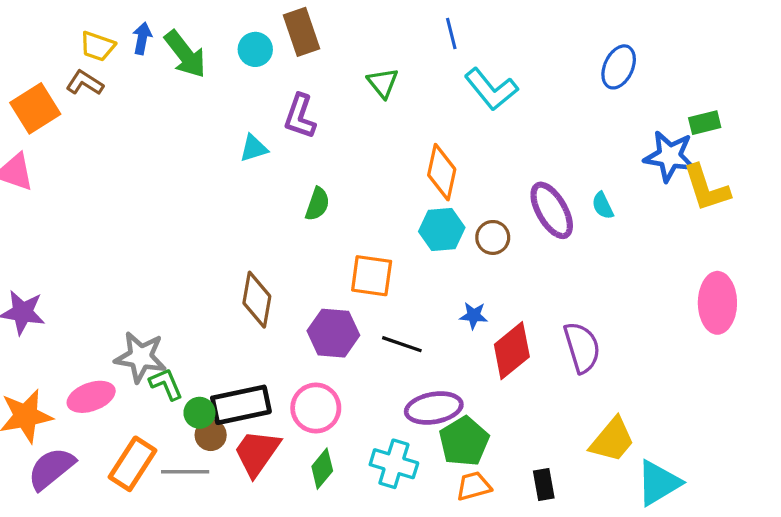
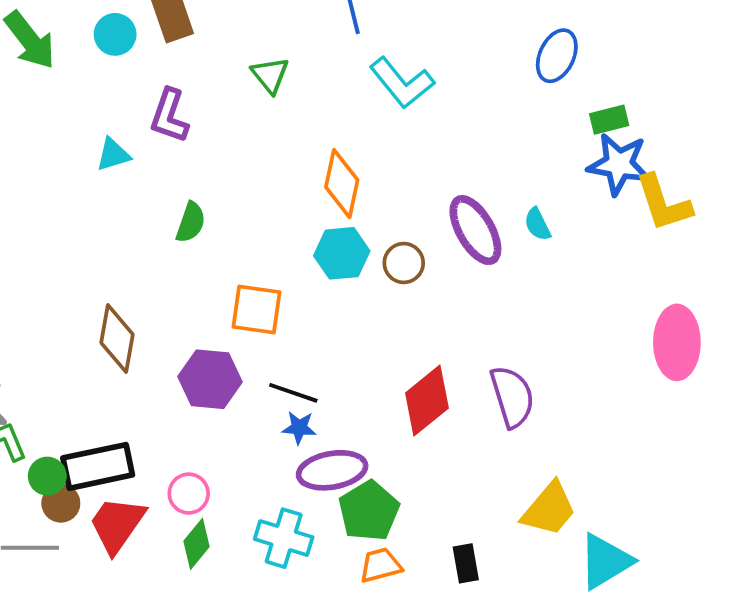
green rectangle: (705, 123) -> (609, 120), moved
blue star: (474, 316) -> (299, 428), moved
pink circle: (316, 408) -> (189, 494), moved, size x0.7

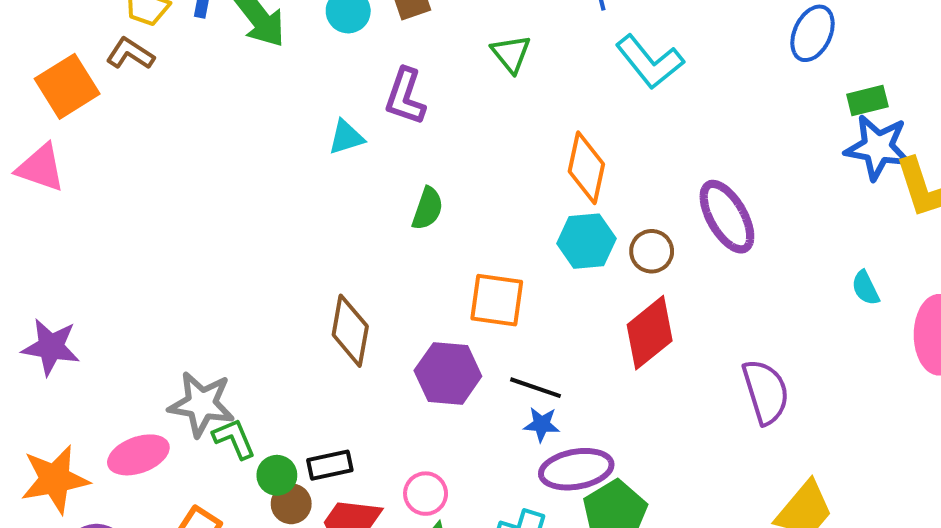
cyan semicircle: (537, 224) -> (865, 288), moved
red diamond: (427, 401) -> (650, 333), moved
black rectangle: (98, 466) -> (330, 465), size x0.6

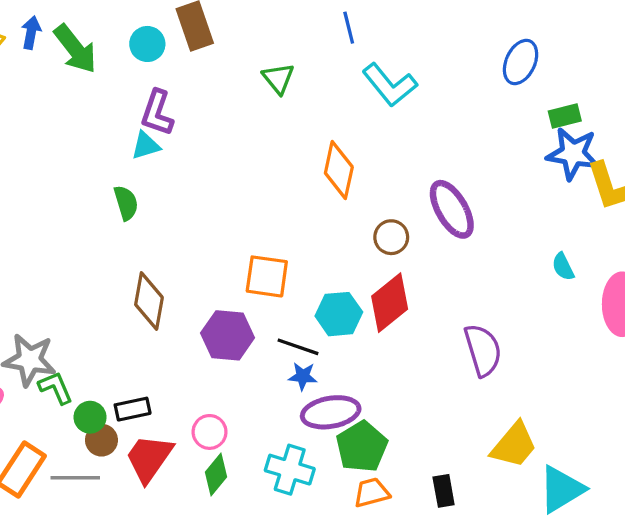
purple L-shape: (405, 96) -> (157, 113), moved
green semicircle: (428, 208) -> (126, 203), moved, turned -36
cyan hexagon: (586, 241) -> (339, 314), moved

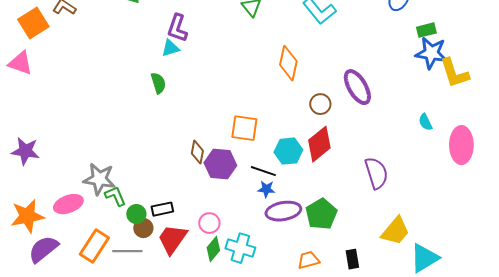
brown diamond: (149, 301) -> (197, 152), moved, size x0.7
green pentagon: (362, 447) -> (321, 214), moved
cyan cross: (290, 470) -> (240, 248), moved

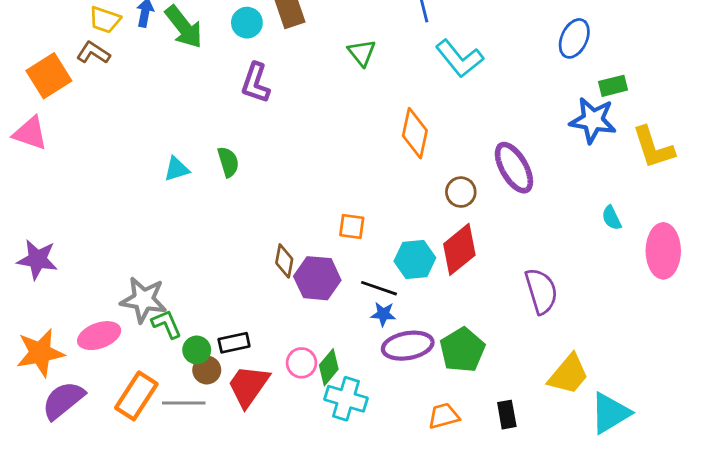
cyan triangle: (170, 48) -> (177, 169), moved
blue star: (431, 53) -> (593, 120), moved
orange square: (244, 128) -> (352, 226), size x0.7
green diamond: (213, 249) -> (329, 367), moved

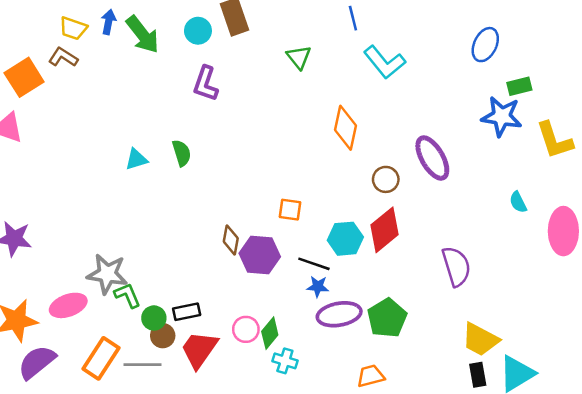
yellow trapezoid: (569, 374) -> (480, 339), turned 78
cyan cross: (346, 399) -> (285, 361), size x0.7
black rectangle: (507, 415) -> (478, 375), moved

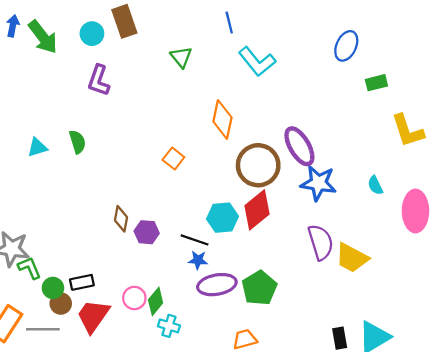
blue star: (502, 116) -> (318, 183), moved
brown circle: (386, 179) -> (258, 165), size x1.8
orange square: (290, 210) -> (173, 159), moved, turned 30
purple hexagon: (260, 255) -> (147, 232), size x0.7
yellow trapezoid: (480, 339) -> (352, 258), moved

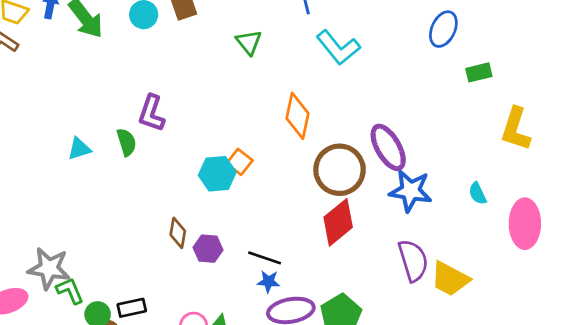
purple L-shape: (99, 80) -> (151, 113), moved
yellow L-shape: (408, 131) -> (516, 129), turned 36
cyan hexagon: (222, 218) -> (217, 174), moved

